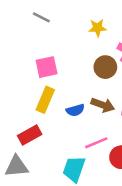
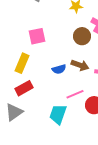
yellow rectangle: (45, 100) -> (22, 63), moved
gray triangle: (17, 166) -> (14, 112), turned -30

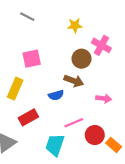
brown arrow: (80, 65) -> (74, 81), moved
red rectangle: (24, 88) -> (28, 117), moved

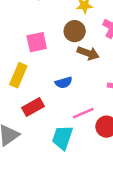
brown circle: (81, 59) -> (75, 31), moved
brown arrow: (74, 81) -> (88, 53), moved

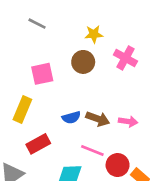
brown arrow: (88, 53) -> (98, 119), moved
pink line: (83, 113) -> (92, 150), turned 45

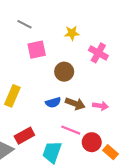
brown circle: (83, 62) -> (64, 72), moved
pink square: (42, 74) -> (37, 50), moved
red rectangle: (38, 144) -> (24, 136), moved

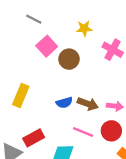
pink square: (37, 50) -> (47, 46), turned -30
brown circle: (64, 72) -> (69, 59), moved
red circle: (92, 142) -> (111, 131), moved

